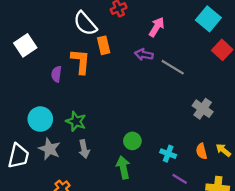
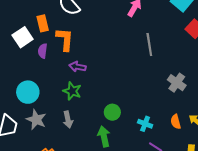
white square: (25, 45) -> (23, 37), moved
orange rectangle: (104, 45) -> (43, 23), moved
purple arrow: (144, 55) -> (77, 67), moved
gray line: (173, 67) -> (149, 45), turned 50
green star: (76, 121) -> (72, 91), moved

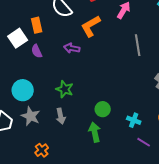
orange L-shape: (65, 39) -> (91, 26), moved, turned -125
purple semicircle: (43, 51) -> (37, 51), turned -32
purple arrow: (77, 67) -> (72, 48), moved

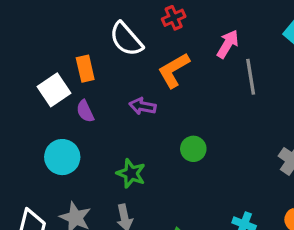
gray line: (138, 45) -> (251, 77), moved
cyan circle: (23, 90) -> (62, 157), moved
green circle: (103, 109) -> (193, 149), moved

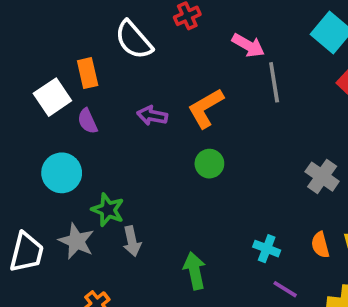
pink arrow: (228, 44) -> (248, 45), turned 88
orange L-shape: (174, 70) -> (206, 108), moved
green star: (131, 173) -> (108, 210), moved

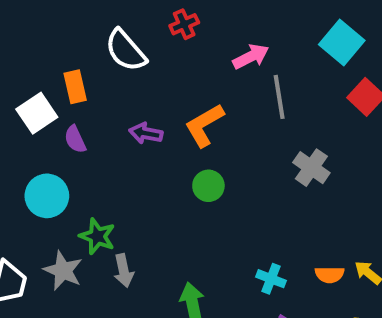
pink arrow: (248, 45) -> (251, 57), turned -56
gray cross: (322, 177) -> (311, 168), moved
orange semicircle: (320, 245) -> (330, 275), turned -75

